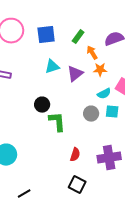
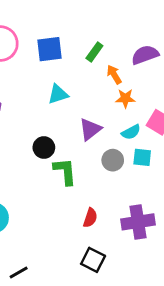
purple triangle: (75, 74) -> (90, 129), moved

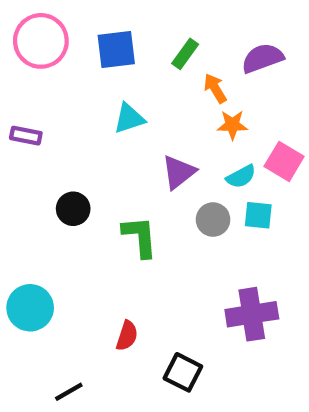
black circle: (44, 148) -> (73, 209), moved
red semicircle: (90, 218) -> (127, 336), moved

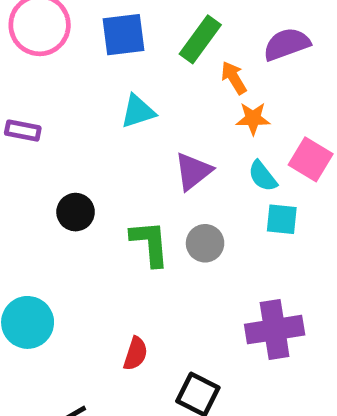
green rectangle: (185, 54) -> (200, 39), size x1.4
cyan semicircle: (241, 176) -> (263, 176), turned 80
gray circle: (213, 220) -> (205, 243), moved

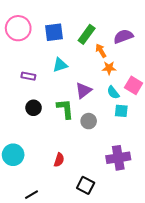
purple rectangle: (23, 131) -> (28, 76), moved
green L-shape: (150, 243) -> (65, 109), moved
red semicircle: (135, 354) -> (59, 160), moved

